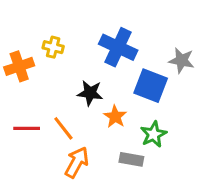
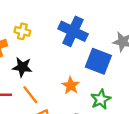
black star: (90, 93) -> (22, 67), moved

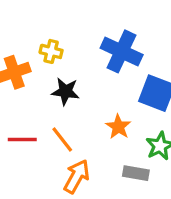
black star: (22, 67) -> (65, 91), moved

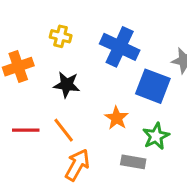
yellow cross: (51, 51) -> (61, 36), moved

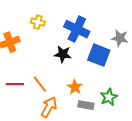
black star: (67, 85) -> (63, 54), moved
orange star: (117, 118) -> (75, 87), moved
green star: (156, 136) -> (109, 97), moved

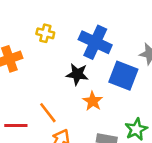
red line: (15, 84) -> (16, 125), moved
orange star: (75, 87) -> (93, 101), moved

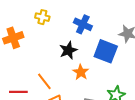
blue cross: (95, 42) -> (83, 24), size x0.7
black star: (77, 74) -> (68, 50), turned -30

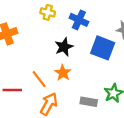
yellow cross: (42, 17) -> (48, 12), moved
orange star: (81, 72) -> (63, 73), moved

